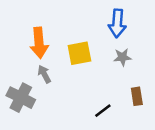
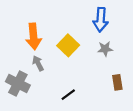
yellow square: (79, 53) -> (68, 45), turned -35
black line: (103, 111) -> (68, 95), moved

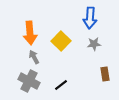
gray cross: (18, 83) -> (29, 81), moved

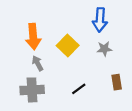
gray cross: (29, 81) -> (32, 90), turned -30
black line: (61, 85) -> (79, 89), moved

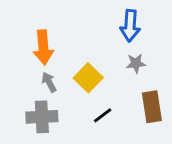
yellow square: (68, 45) -> (88, 78), moved
brown rectangle: (117, 82) -> (152, 107), size x1.5

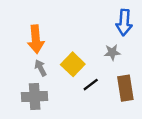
blue arrow: (130, 26) -> (124, 22), moved
black line: (103, 115) -> (91, 85), moved

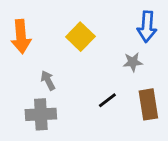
orange arrow: (36, 39) -> (21, 37), moved
yellow square: (73, 64) -> (80, 37), moved

